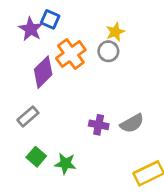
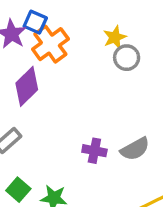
gray circle: (108, 51) -> (127, 58), moved
orange cross: (71, 54) -> (50, 44), moved

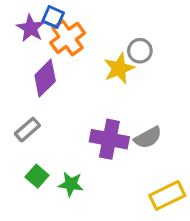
yellow star: (115, 37) -> (119, 68), moved, size x1.4
purple cross: (94, 151) -> (109, 139), size x1.6

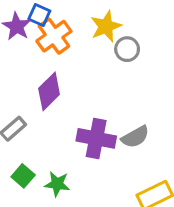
yellow star: (119, 68) -> (106, 26), moved
purple diamond: (45, 78) -> (49, 91), moved

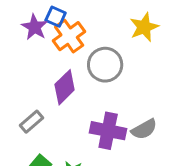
yellow star: (106, 26) -> (144, 27), moved
gray circle: (127, 49) -> (105, 65), moved, size x1.5

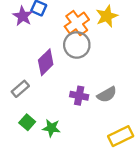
orange cross: (69, 36) -> (77, 23), moved
purple cross: (108, 131) -> (79, 96), size x0.7

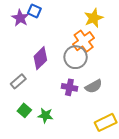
orange cross: (77, 23) -> (84, 41), moved
gray circle: (77, 45) -> (76, 57), moved

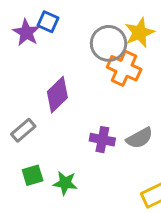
orange cross: (84, 41) -> (124, 68), turned -30
gray circle: (76, 57) -> (109, 43), moved
green square: (24, 110) -> (33, 175), turned 32

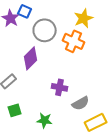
gray circle: (109, 43) -> (45, 30), moved
gray semicircle: (140, 138) -> (81, 103), moved
green star: (65, 183) -> (45, 120), moved

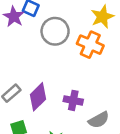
purple diamond: (31, 58) -> (38, 97), moved

